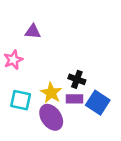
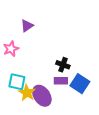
purple triangle: (33, 32) -> (27, 26), turned -40
yellow star: (51, 93) -> (27, 93), moved

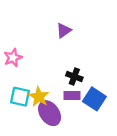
purple triangle: (27, 26) -> (64, 30), moved
yellow star: (27, 93) -> (39, 97), moved

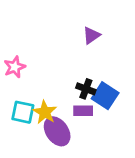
purple triangle: (64, 30) -> (91, 35), moved
blue square: (94, 99) -> (105, 96), moved

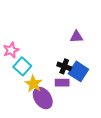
purple triangle: (91, 35) -> (76, 37), moved, turned 32
cyan square: (23, 112) -> (22, 66), moved, turned 30

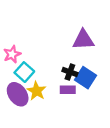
purple triangle: (76, 37) -> (83, 40), size x1.5
purple ellipse: (43, 98) -> (18, 94), moved

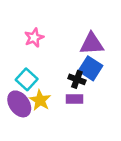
pink star: (12, 54) -> (34, 38), moved
blue square: (85, 78) -> (90, 68), moved

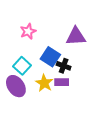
blue square: (90, 68) -> (50, 57), moved
yellow star: (40, 100) -> (44, 83), moved

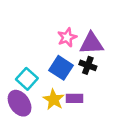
pink star: (28, 31) -> (67, 37), moved
black cross: (64, 66) -> (88, 65), moved

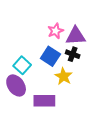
purple rectangle: (74, 98) -> (44, 101), moved, size x1.5
yellow star: (54, 100) -> (64, 76), moved

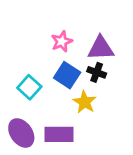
pink star: (55, 31) -> (62, 41), moved
purple ellipse: (16, 85) -> (21, 133), moved

